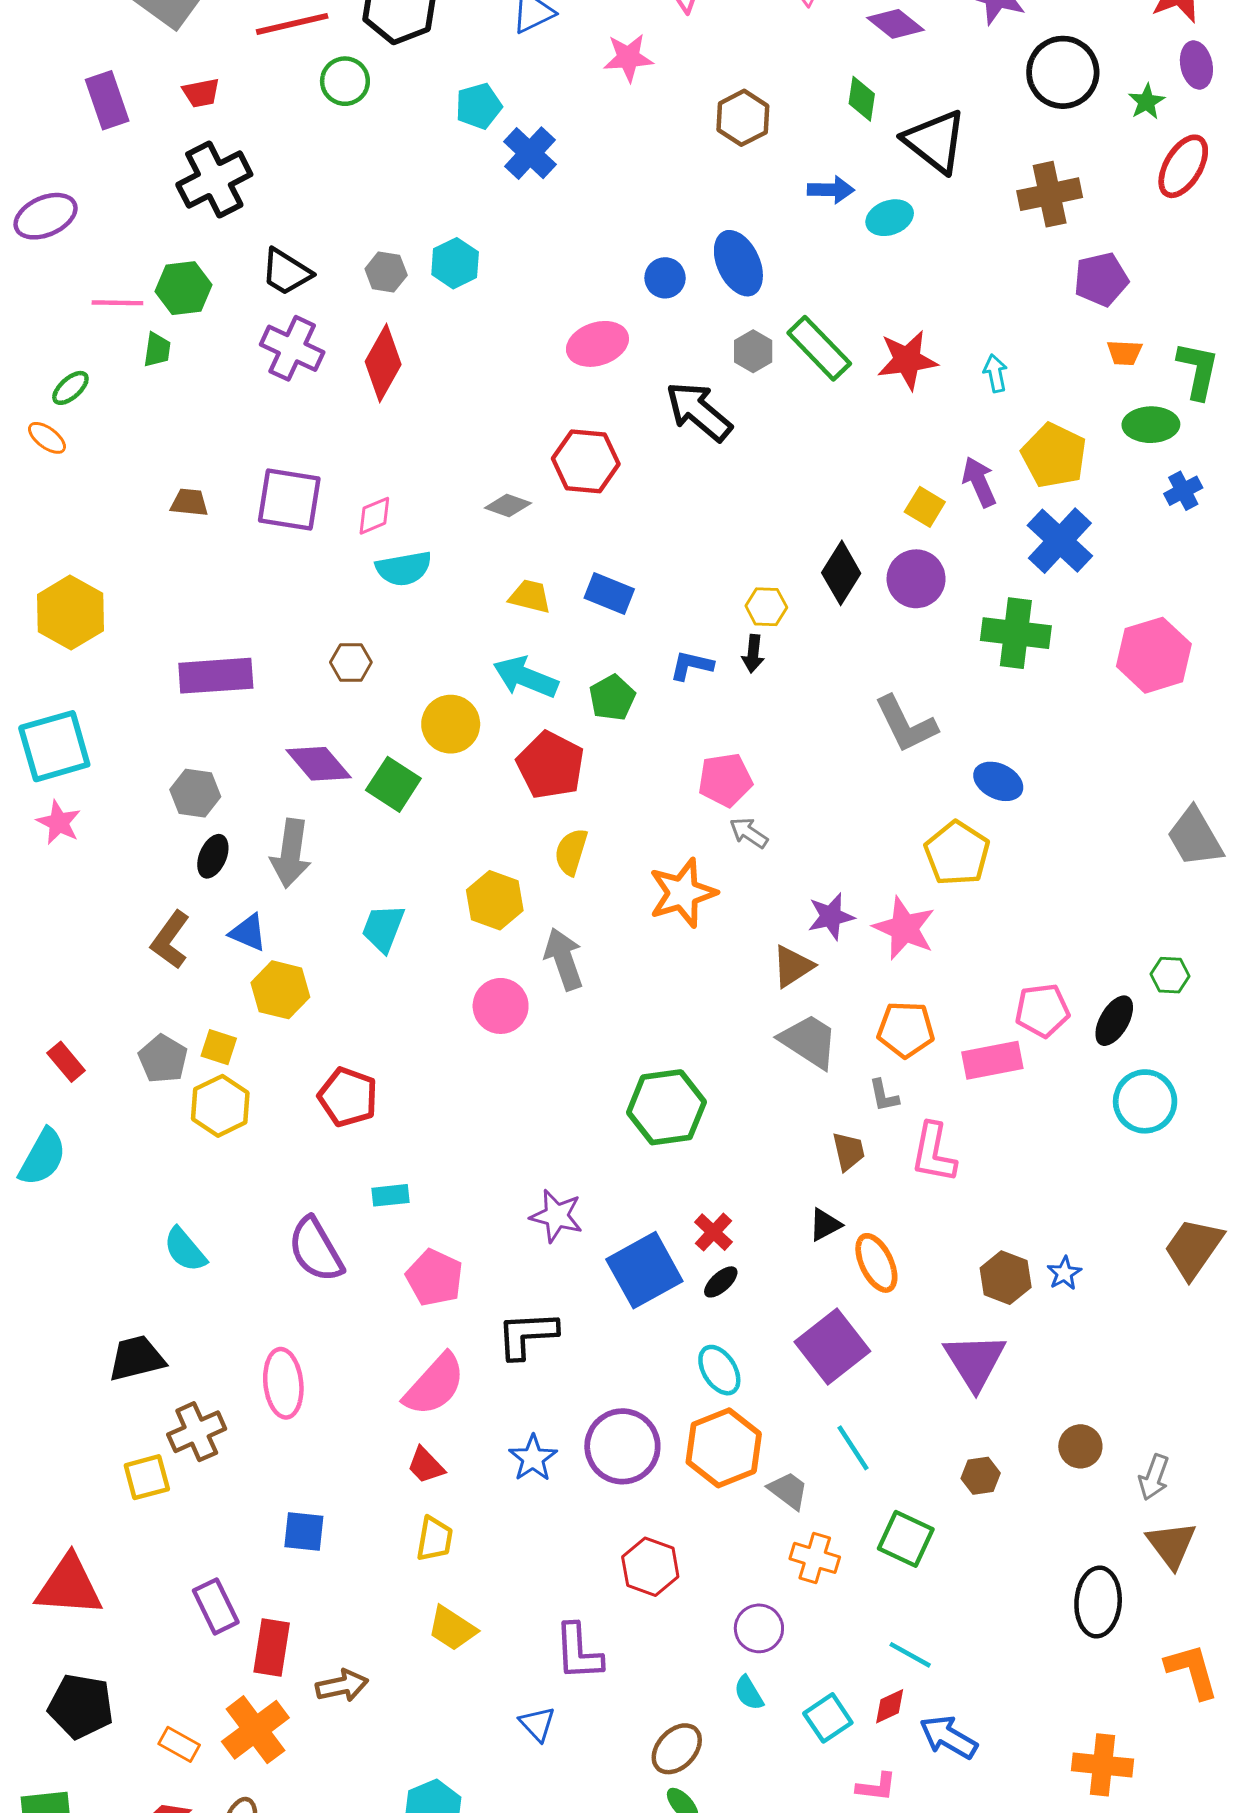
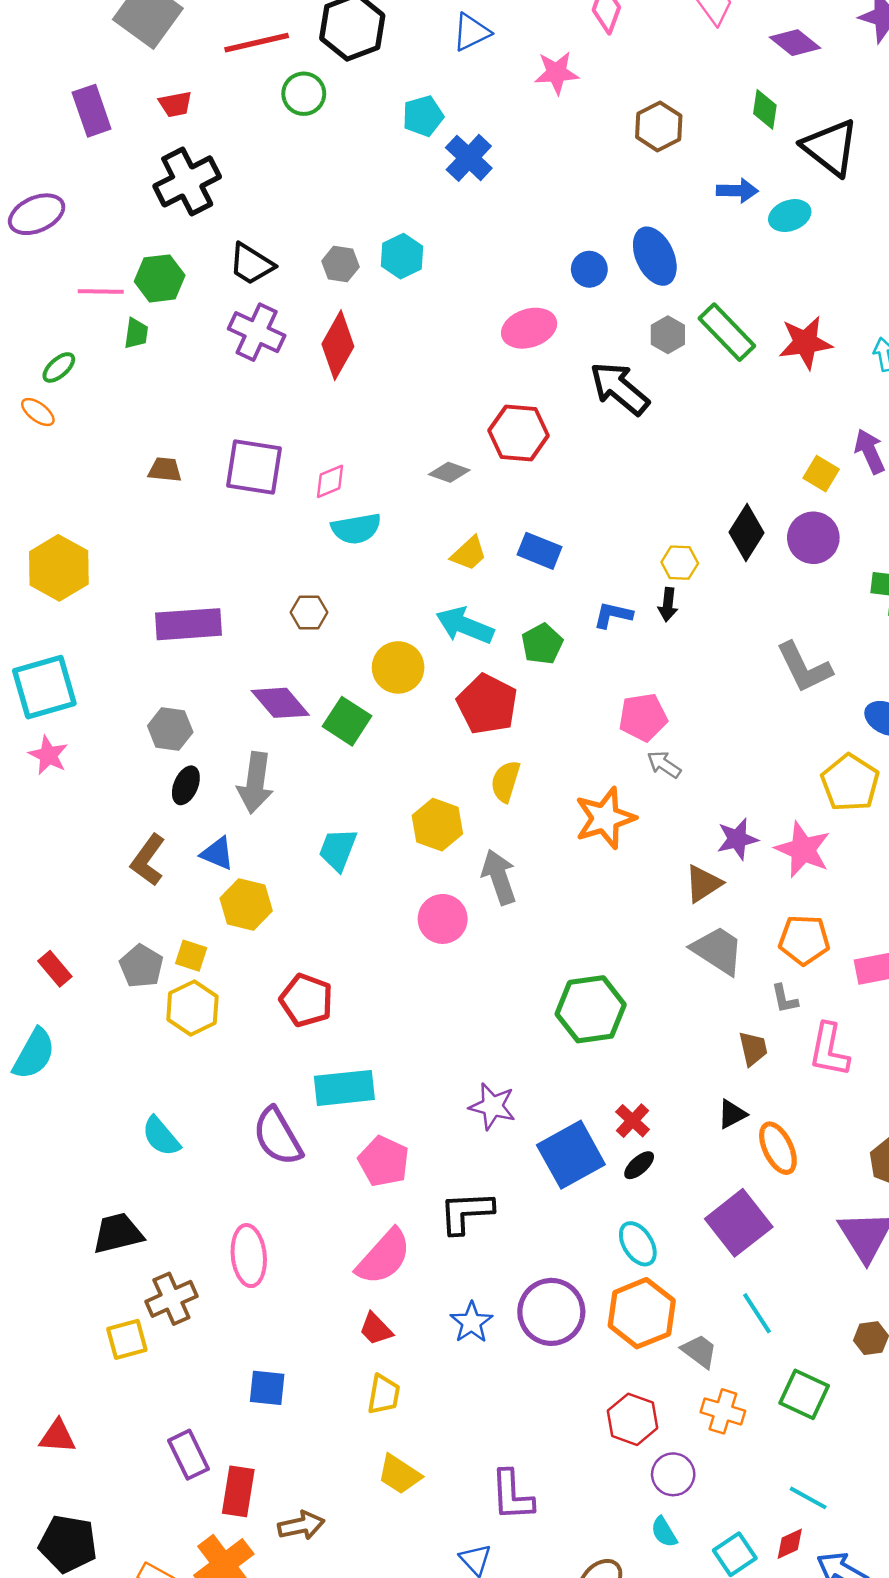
yellow trapezoid: (530, 596) -> (469, 553), turned 123
cyan rectangle: (390, 1195) -> (344, 1088), size x1.8
red hexagon: (650, 1567) -> (633, 1419), moved
red triangle: (69, 1586) -> (58, 1436), size x0.6

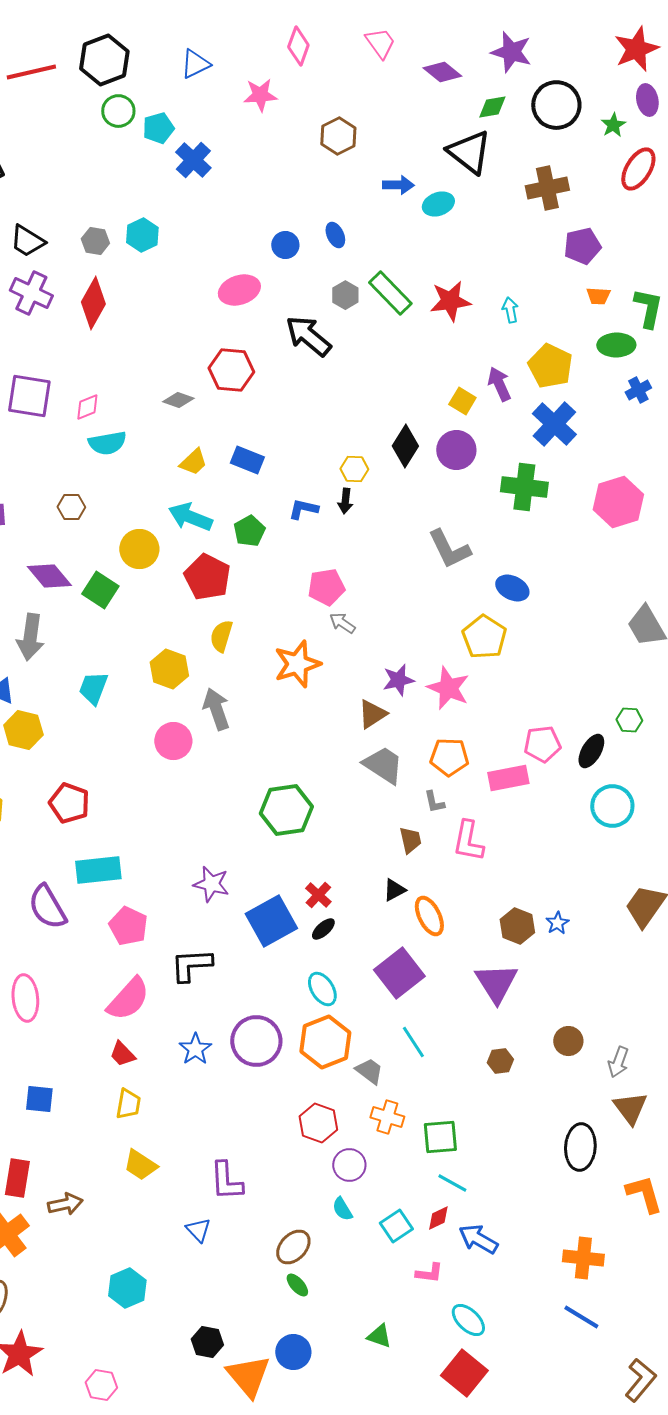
green circle: (304, 94) -> (118, 111), moved
green diamond: (765, 109) -> (492, 107), moved, turned 72
blue ellipse: (655, 256) -> (335, 235), size x0.6
green square: (804, 1394) -> (440, 1137), moved, turned -30

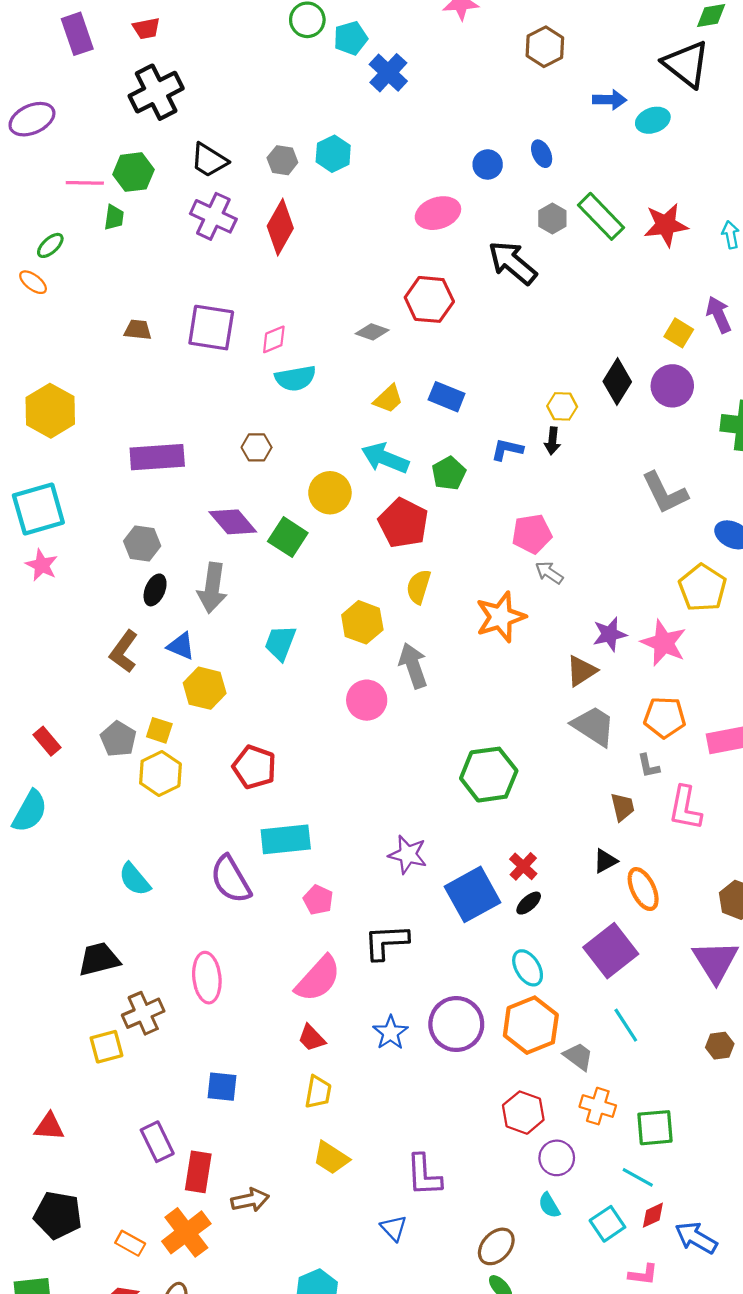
pink pentagon: (128, 926) -> (318, 900), size x0.7
cyan line: (452, 1183) -> (638, 1177), moved

